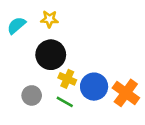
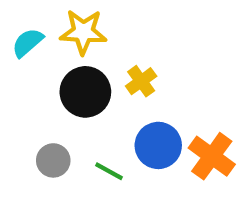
yellow star: (49, 19) -> (83, 32), size x1.5
yellow cross: (67, 79) -> (141, 81), moved, turned 30

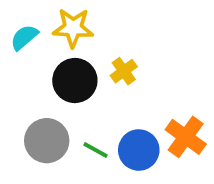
blue circle: (158, 145) -> (139, 150), moved
gray circle: (53, 160) -> (47, 141), size x1.5

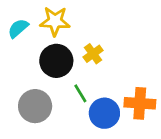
orange cross: (186, 137) -> (140, 103), turned -32
green line: (96, 150) -> (80, 93), moved, turned 30

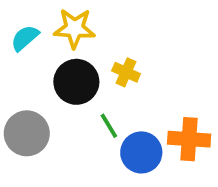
yellow cross: (93, 54) -> (126, 72), turned -30
gray circle: (35, 106) -> (27, 133), moved

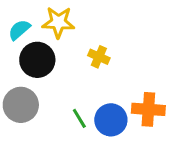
black circle: (76, 82) -> (37, 60), moved
green line: (109, 126) -> (79, 118), moved

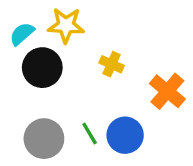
gray circle: (21, 105) -> (44, 139), moved
orange cross: (148, 109) -> (167, 91), moved, turned 36

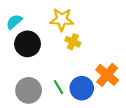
yellow star: (66, 25) -> (62, 20), moved
orange cross: (167, 91) -> (107, 75), moved

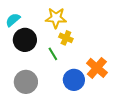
green line: (58, 87) -> (53, 54), moved

